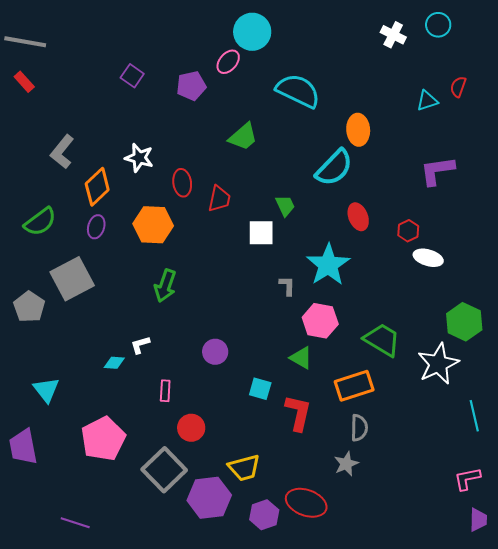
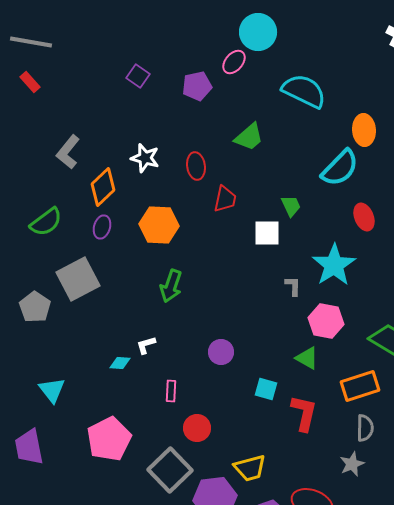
red ellipse: (182, 183) -> (196, 166), moved

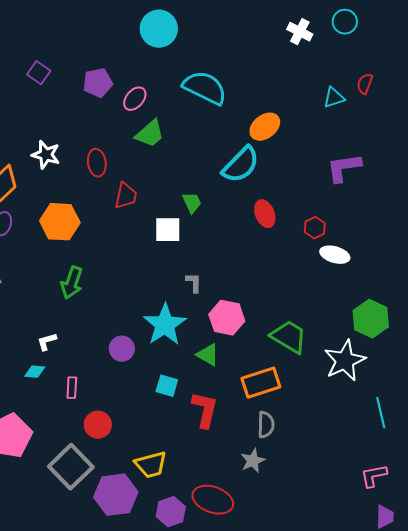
pink ellipse: (234, 62) -> (135, 99), moved
orange ellipse: (364, 130) -> (265, 127), turned 56
cyan star: (334, 265) -> (165, 325), moved
cyan diamond: (120, 363) -> (35, 372), moved

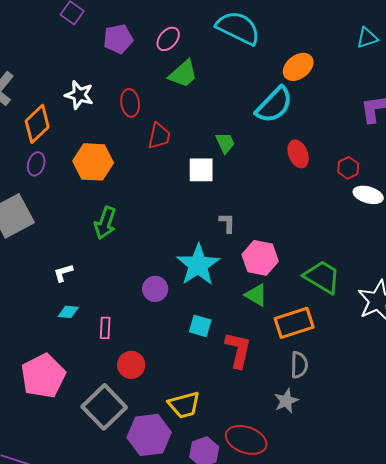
purple pentagon: (98, 83) -> (118, 39), moved
white L-shape: (47, 342) -> (63, 273), moved
green triangle: (208, 355) -> (256, 295), moved

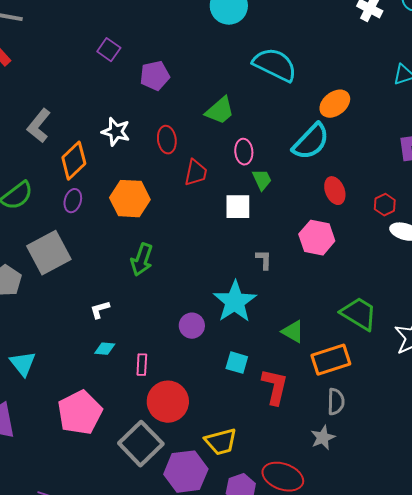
pink ellipse: (168, 39) -> (244, 152), moved, turned -45
pink hexagon: (260, 258) -> (317, 238), moved
red circle: (131, 365) -> (168, 402), size x1.5

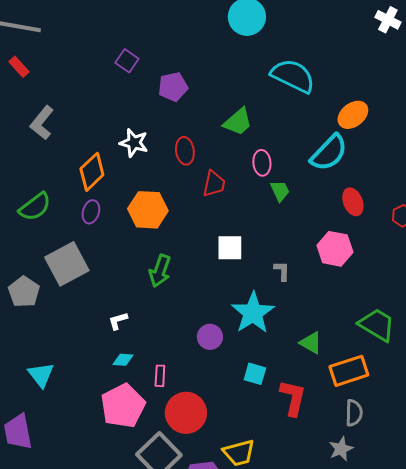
gray L-shape: (39, 126) -> (42, 123), moved
white square: (238, 207) -> (230, 248), moved
pink pentagon: (80, 413) -> (123, 406), moved

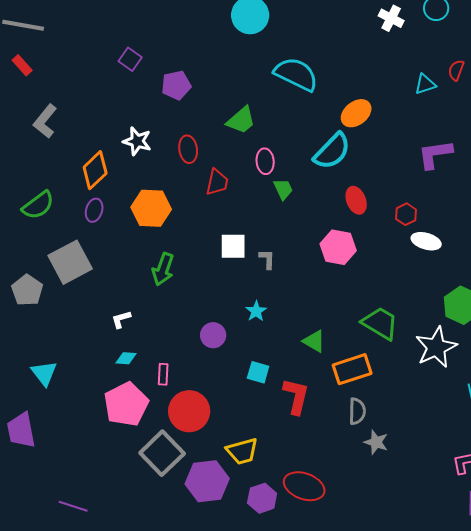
gray L-shape: (282, 271) -> (267, 259), moved
cyan star: (253, 313) -> (256, 311), size x0.5
gray star: (341, 449) -> (376, 442), moved, turned -30

